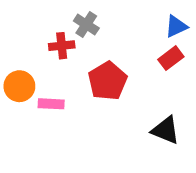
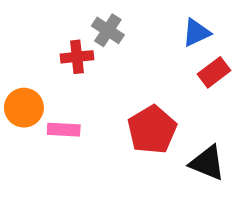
blue triangle: (176, 26) -> (196, 33), moved
red pentagon: (107, 81) -> (152, 130), moved

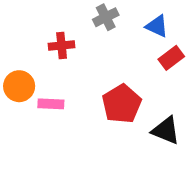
gray cross: (108, 30) -> (106, 17), moved, turned 30
blue triangle: (196, 33) -> (157, 26), turned 50

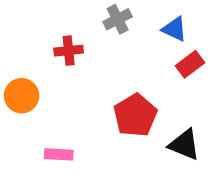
pink rectangle: (51, 104) -> (59, 154), moved

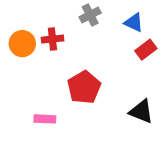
orange circle: (22, 96) -> (22, 44), moved
red pentagon: (135, 115) -> (84, 87), moved

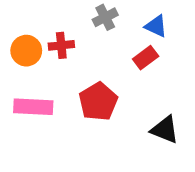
red rectangle: (146, 50) -> (146, 58), moved
pink rectangle: (45, 119) -> (33, 107), moved, size x1.5

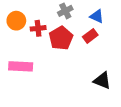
orange circle: (26, 51) -> (16, 21), moved
red pentagon: (98, 101) -> (61, 38), moved

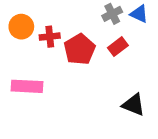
gray cross: (65, 11) -> (112, 14), moved
blue triangle: (97, 16) -> (139, 14), moved

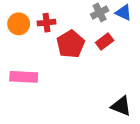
red cross: (50, 37) -> (46, 23), moved
black triangle: (134, 105) -> (121, 106), moved

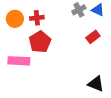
red rectangle: (105, 42) -> (93, 37), moved
red pentagon: (70, 44) -> (40, 42), moved

